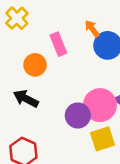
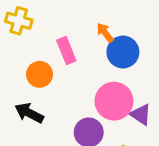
yellow cross: (17, 18) -> (19, 21), turned -30
pink circle: (100, 105) -> (114, 101), moved

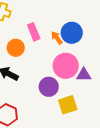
orange arrow: (105, 33) -> (57, 38), moved
purple triangle: (141, 115) -> (84, 75), turned -35

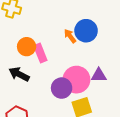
pink rectangle: (34, 32) -> (40, 53), moved
pink circle: (66, 66) -> (76, 80), moved

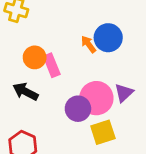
purple triangle: (99, 75) -> (124, 93), turned -42

